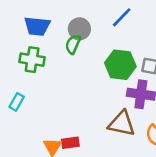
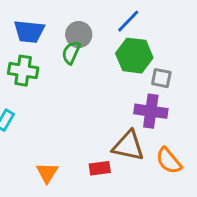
green hexagon: (120, 65) -> (134, 56), moved
red rectangle: (70, 143) -> (100, 168), moved

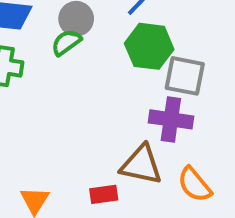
green semicircle: (71, 53) -> (66, 42), turned 30
gray square: (161, 78) -> (185, 76), size x1.5

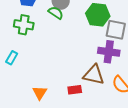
green semicircle: (66, 42) -> (56, 13), turned 70

